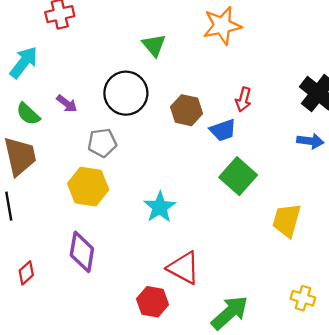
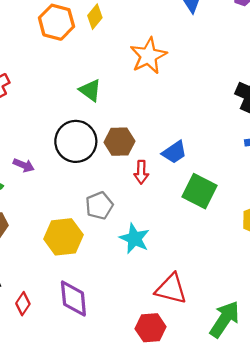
red arrow: (243, 99) -> (141, 172), moved
brown hexagon: (186, 110) -> (119, 142), moved
gray pentagon: (102, 143) -> (99, 206), moved
red diamond: (26, 273) -> (23, 304), moved

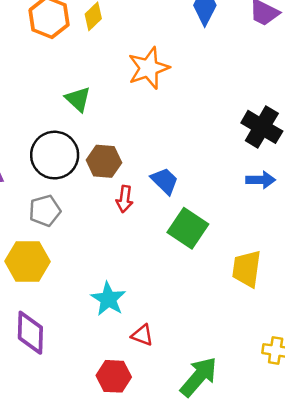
blue trapezoid: (174, 152) -> (165, 181), turned -108
gray pentagon: (99, 206) -> (45, 211), moved
cyan star: (134, 239) -> (108, 299), moved
red triangle: (171, 289) -> (142, 335), size x0.6

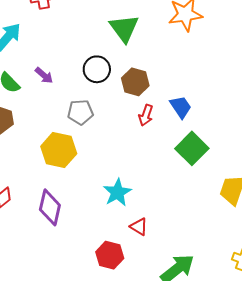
green triangle: (78, 99) -> (124, 28), size x1.4
black circle: (55, 155) -> (97, 69), size x0.7

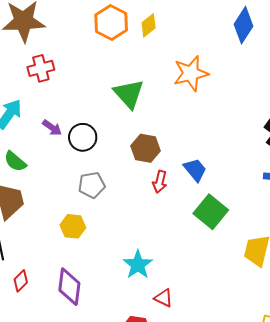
black circle: (97, 69) -> (83, 137), moved
purple arrow: (44, 75) -> (52, 128), moved
yellow hexagon: (59, 150) -> (73, 226), size x0.7

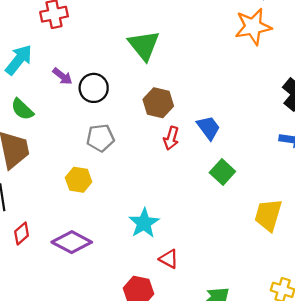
orange star: (191, 73) -> (253, 27), moved
green square: (211, 212) -> (222, 172), size x0.7
purple diamond: (69, 287) -> (72, 242), turned -72

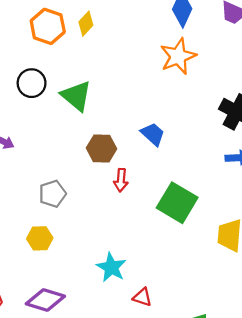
black circle: (94, 88) -> (32, 83), moved
blue trapezoid: (208, 128) -> (153, 134), moved
green square: (222, 172) -> (177, 203), size x1.6

